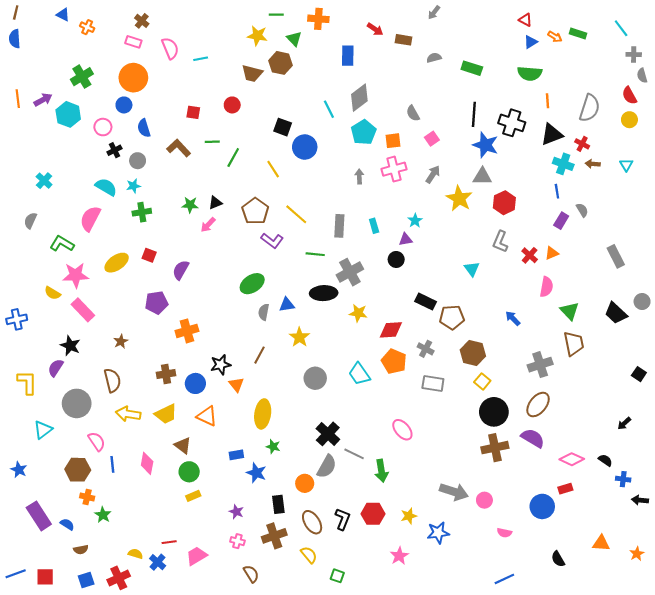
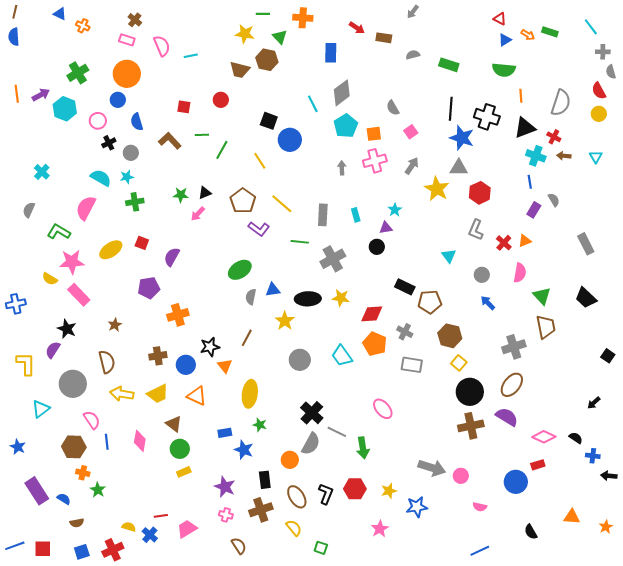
black ellipse: (324, 293) -> (308, 299), moved
gray circle: (642, 302) -> (482, 275), moved
purple star: (236, 512) -> (225, 487), size x1.5

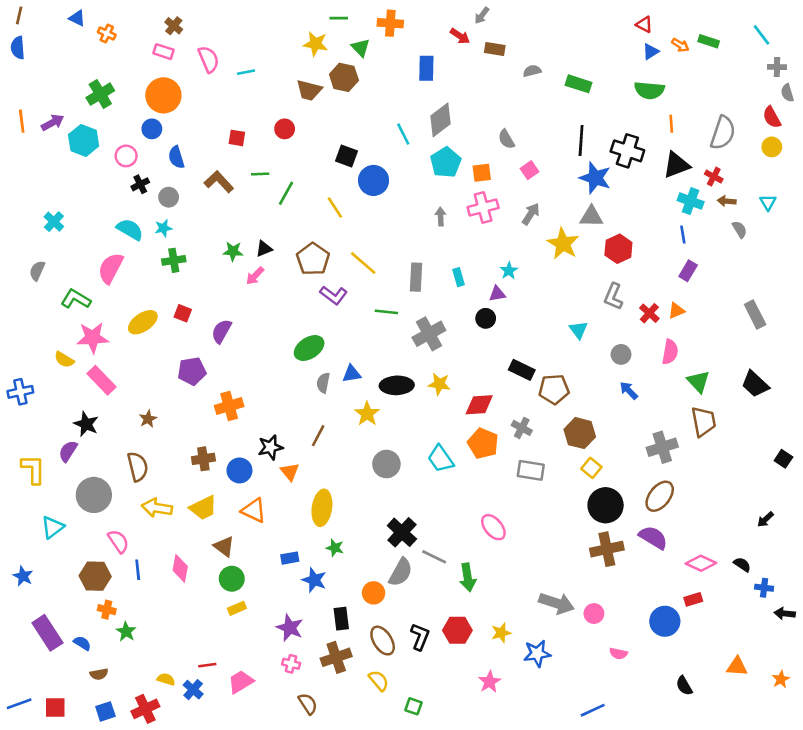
gray arrow: (413, 12) -> (482, 15), moved
gray semicircle: (554, 200) -> (740, 229), moved
blue line: (480, 551) -> (593, 710), moved

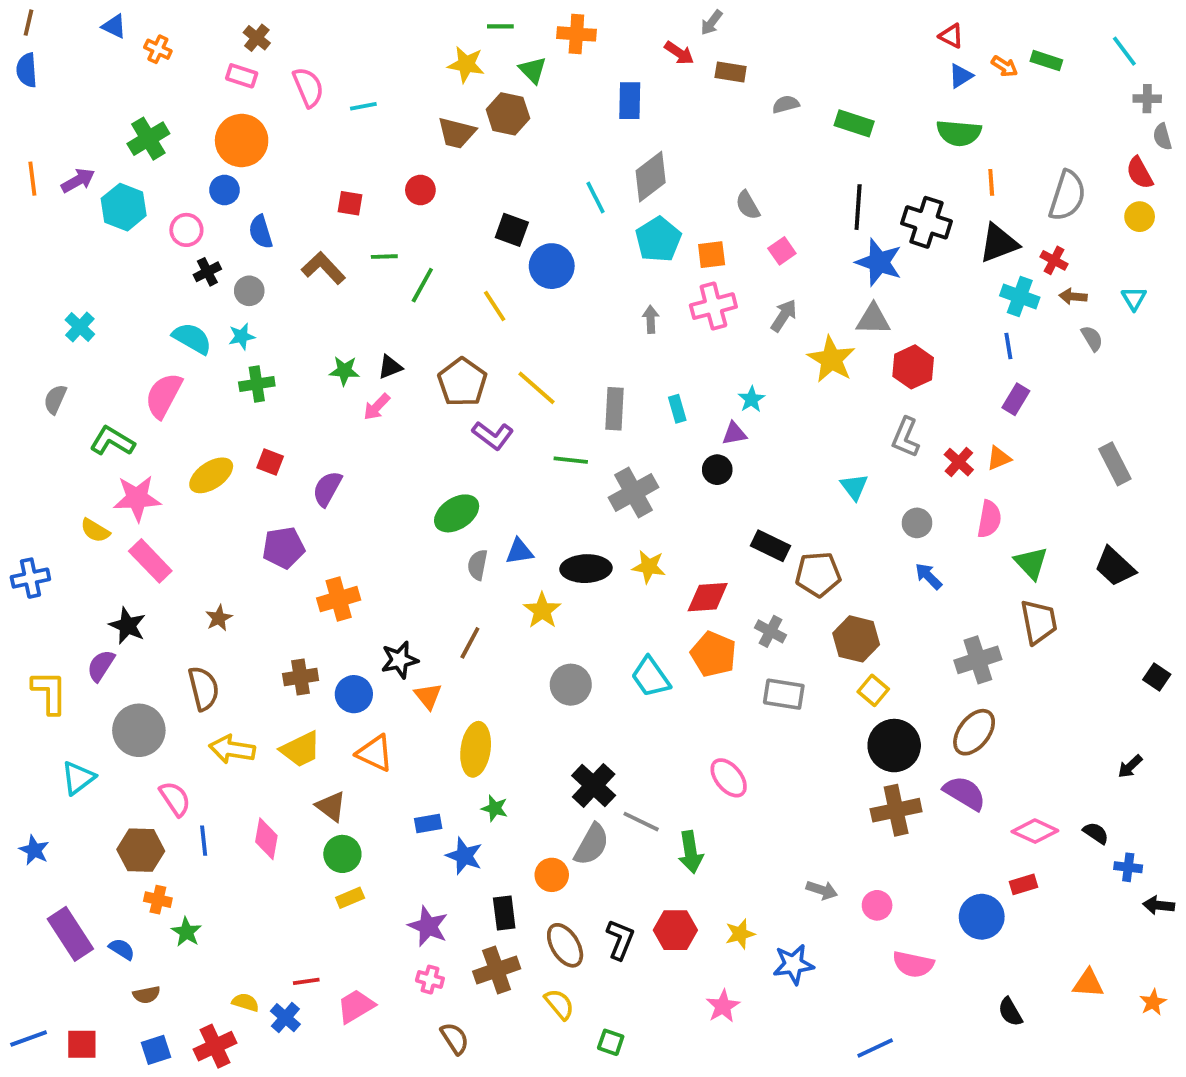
gray arrow: (557, 603) -> (822, 890), size x0.6
pink semicircle: (618, 653) -> (913, 964), size x1.5

